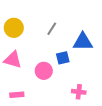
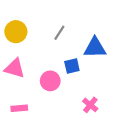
pink cross: (79, 92) -> (90, 105), turned 32

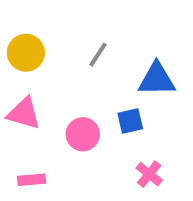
blue square: (72, 66) -> (130, 121), moved

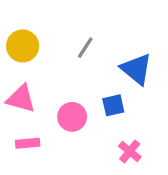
blue triangle: (157, 79) -> (136, 69), turned 40
pink rectangle: (32, 180) -> (28, 143), moved

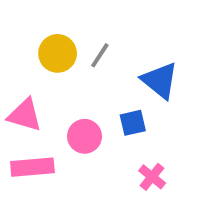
yellow circle: (23, 46) -> (58, 53), moved
pink rectangle: (28, 143) -> (32, 167), size x1.5

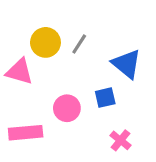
pink triangle: (25, 115) -> (19, 72), moved

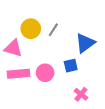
blue triangle: (127, 64) -> (85, 43), turned 45
pink rectangle: (26, 133) -> (18, 74), moved

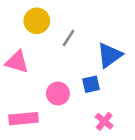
yellow circle: (31, 29) -> (37, 21), moved
pink rectangle: (18, 74) -> (24, 119), moved

